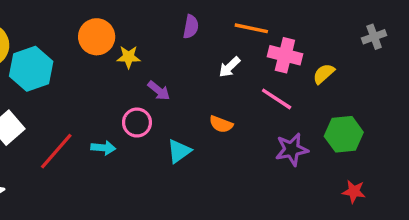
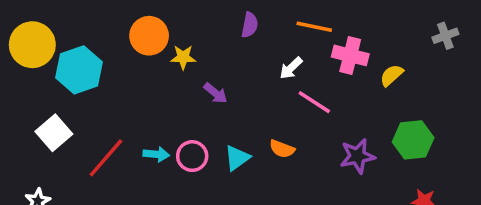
pink line: (277, 99) -> (314, 102), moved
pink circle: (137, 123) -> (192, 156), moved
orange semicircle: (221, 124) -> (282, 149), moved

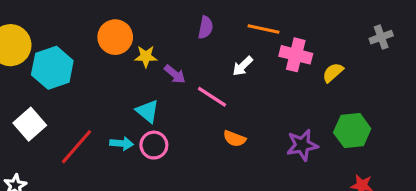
purple arrow: (216, 93) -> (175, 74), moved
pink line: (314, 102) -> (212, 97), moved
cyan triangle: (237, 158) -> (147, 111), moved, turned -45

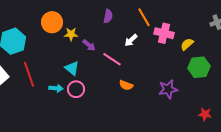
orange line: (264, 29) -> (144, 17), turned 48
green hexagon: (352, 131) -> (199, 67), moved
red line: (77, 147) -> (29, 74), moved, turned -60

